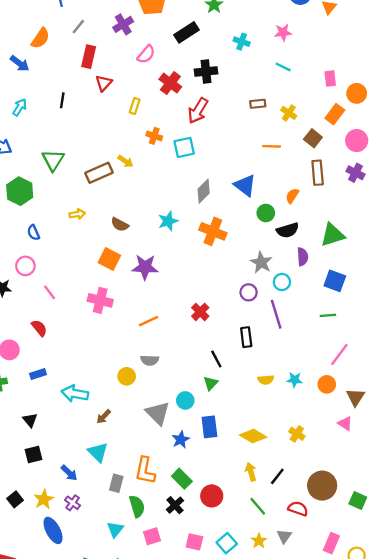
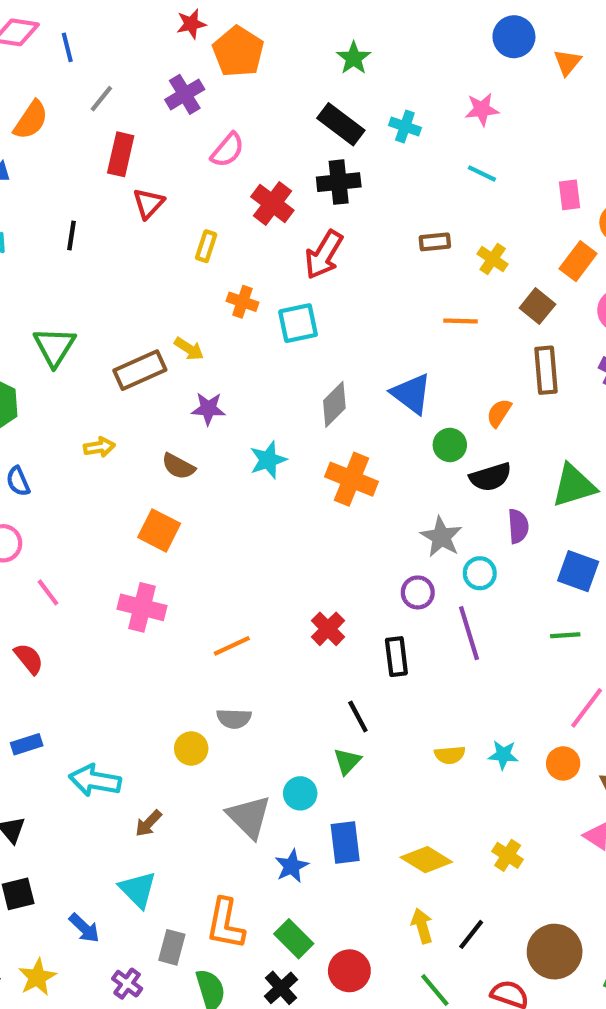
black rectangle: (186, 32) -> (341, 124), moved, turned 70
purple star: (145, 267) -> (208, 409), moved, size x0.7
black rectangle: (246, 337) -> (396, 657), moved
purple cross: (73, 503) -> (127, 984), moved

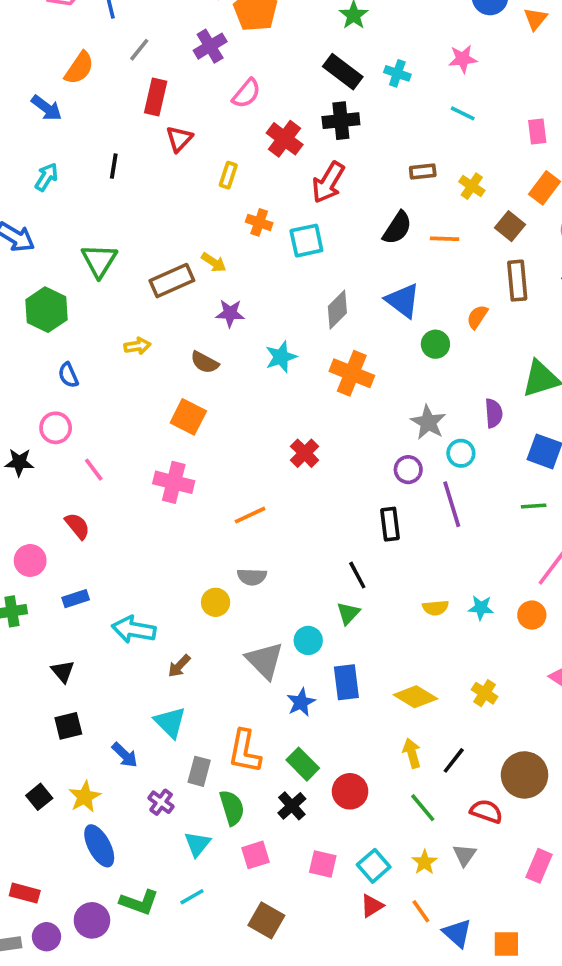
black semicircle: (490, 477) -> (397, 228), moved, turned -40
red cross: (328, 629) -> (305, 453), moved

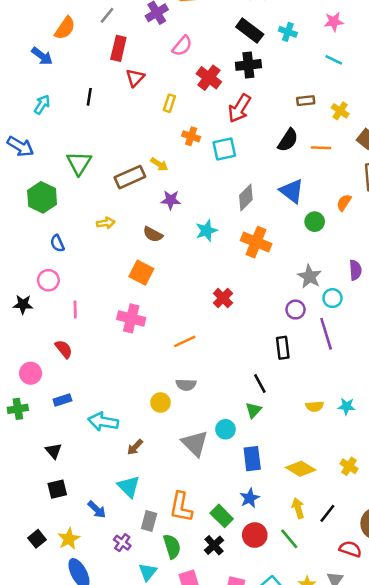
pink line: (94, 470) -> (75, 310), turned 36
blue star: (301, 702) -> (250, 498), moved
green line: (423, 808) -> (289, 539), moved

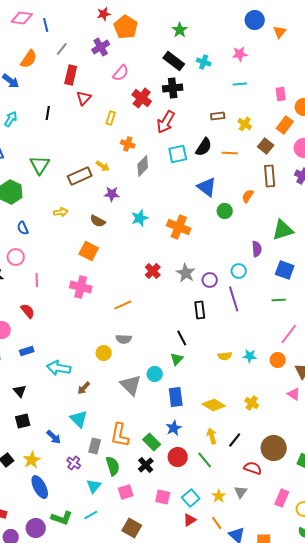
cyan line: (334, 60) -> (240, 84), turned -32
cyan square: (224, 149) -> (178, 154), moved
gray diamond: (246, 197) -> (143, 166), moved
gray star: (310, 276) -> (186, 273), moved

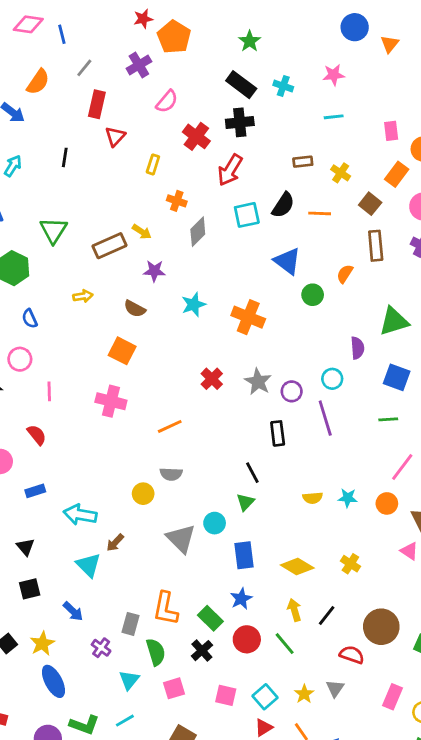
cyan triangle: (79, 419) -> (88, 565), moved

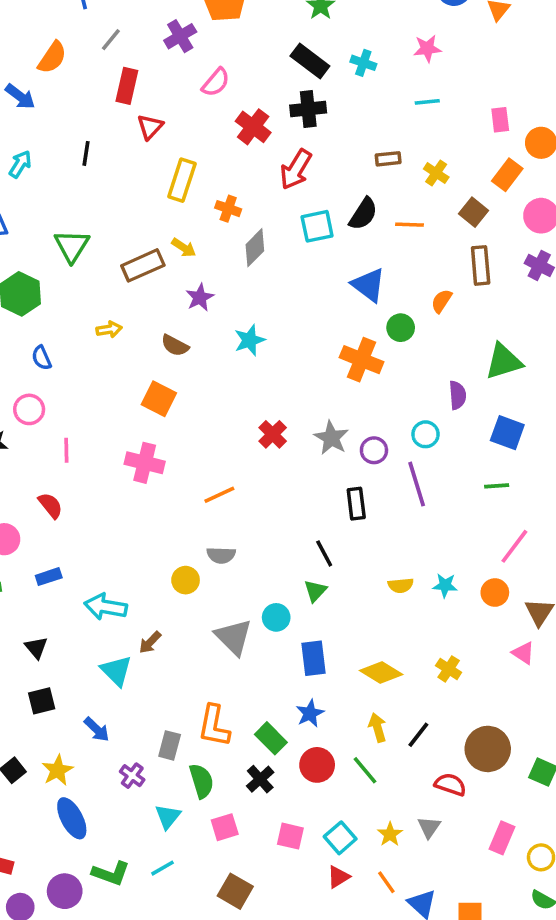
yellow rectangle: (153, 164) -> (182, 180), moved, size x1.6
purple star: (154, 271) -> (200, 297), turned -30
orange cross: (248, 317) -> (362, 360), moved

